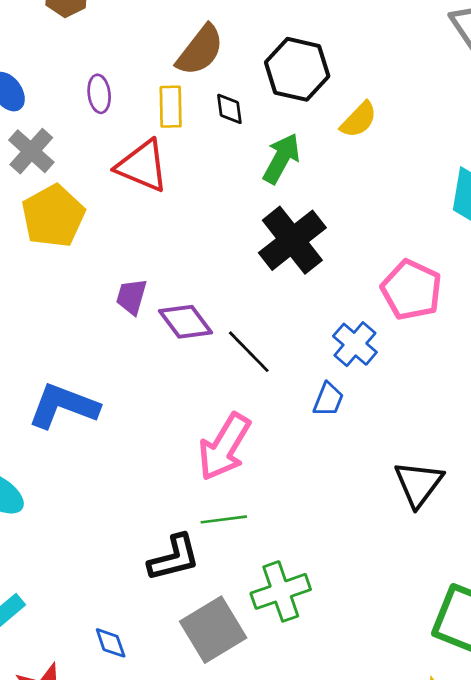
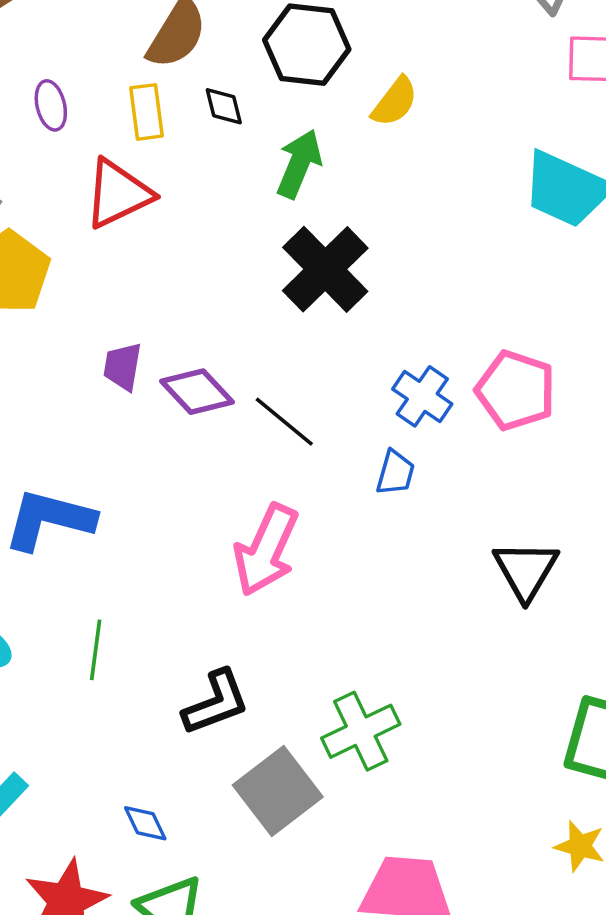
red triangle: (142, 166) -> (118, 194), turned -42
pink pentagon: (412, 290) -> (516, 390), moved
green line: (224, 519) -> (96, 650), moved, turned -69

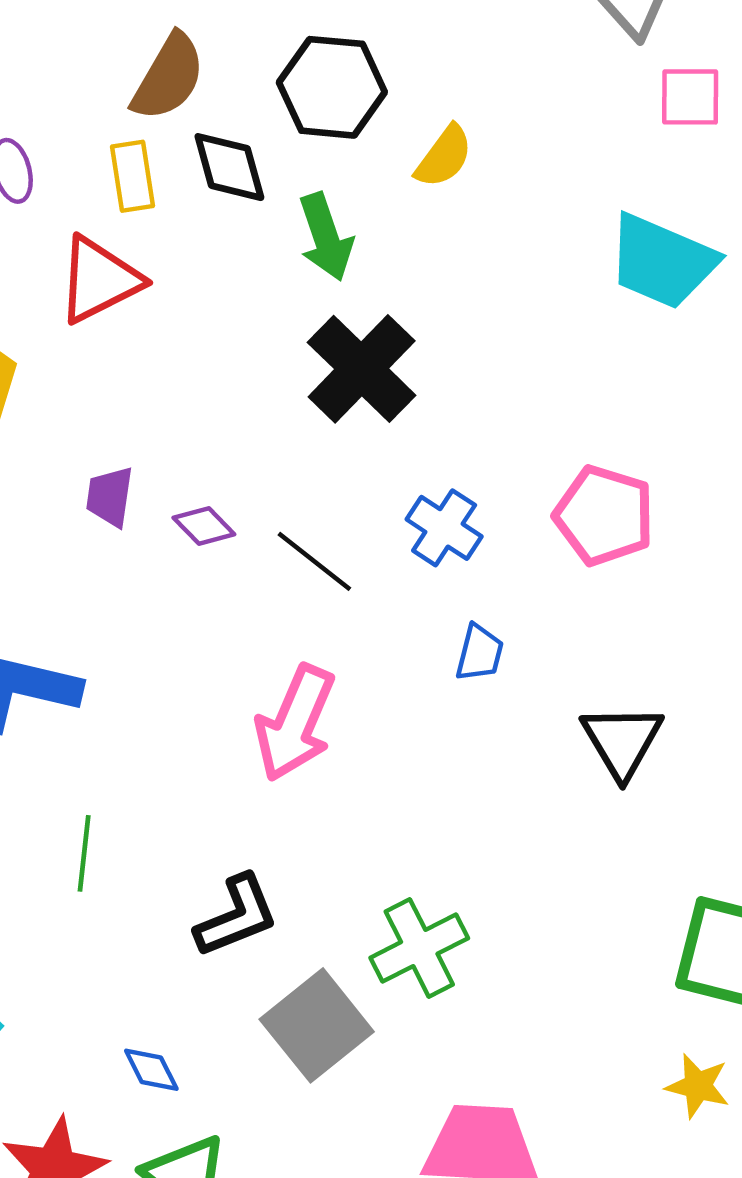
black diamond: (224, 106) -> (229, 167), size x1.5
green arrow: (299, 164) -> (326, 237), turned 140
purple diamond: (197, 392) -> (204, 526), size x0.7
blue cross: (422, 396) -> (444, 528), moved
blue trapezoid: (395, 473) -> (480, 653), moved

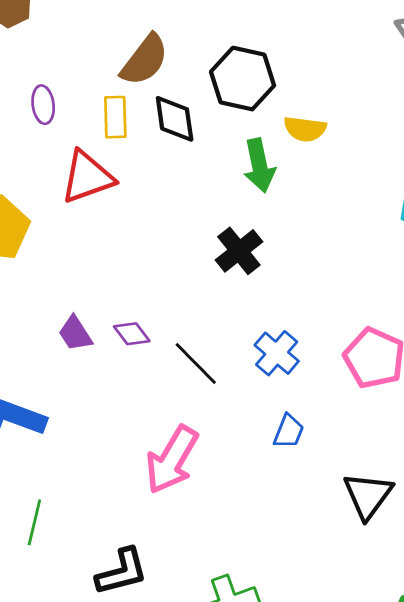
yellow semicircle: (444, 157) -> (305, 129), turned 54
green arrow: (326, 237) -> (259, 165), moved
black cross: (362, 369) -> (239, 251), size x0.7
purple trapezoid: (110, 497) -> (75, 334), moved, turned -48

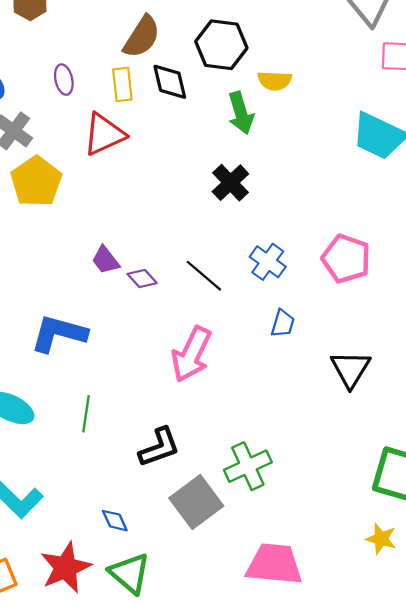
purple diamond: (132, 334) -> (142, 279), moved

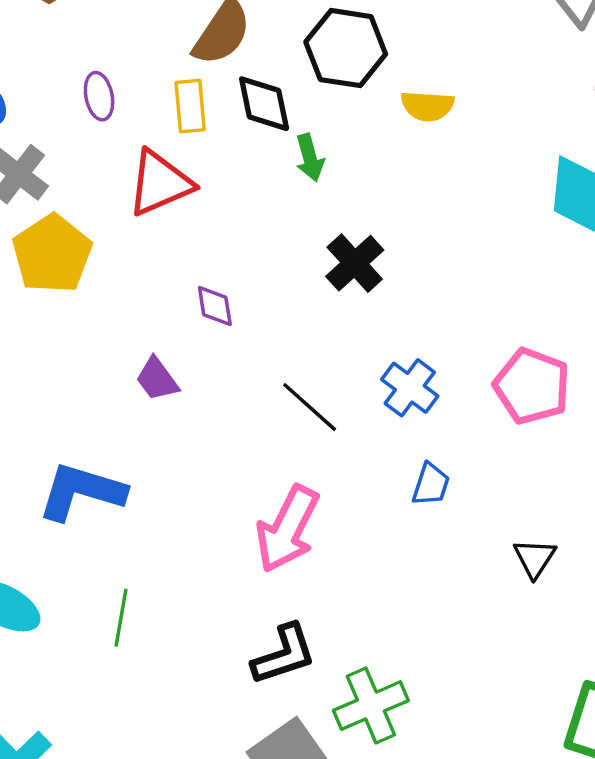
green arrow: (241, 113) -> (310, 158), moved, size x0.7
purple diamond: (142, 279) -> (215, 306), moved, turned 32
black triangle: (351, 369) -> (535, 558), size x0.7
black L-shape: (159, 447) -> (284, 654), moved

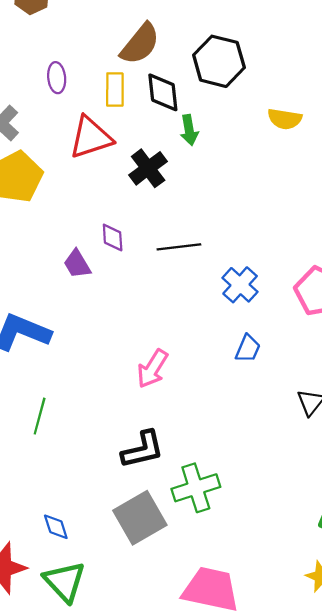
yellow semicircle: (427, 106) -> (285, 119), moved
black cross: (355, 263) -> (148, 168), moved
purple diamond: (215, 306) -> (113, 237), moved
black line: (310, 407) -> (179, 247), moved, turned -54
pink arrow: (287, 529) -> (152, 369), size x0.7

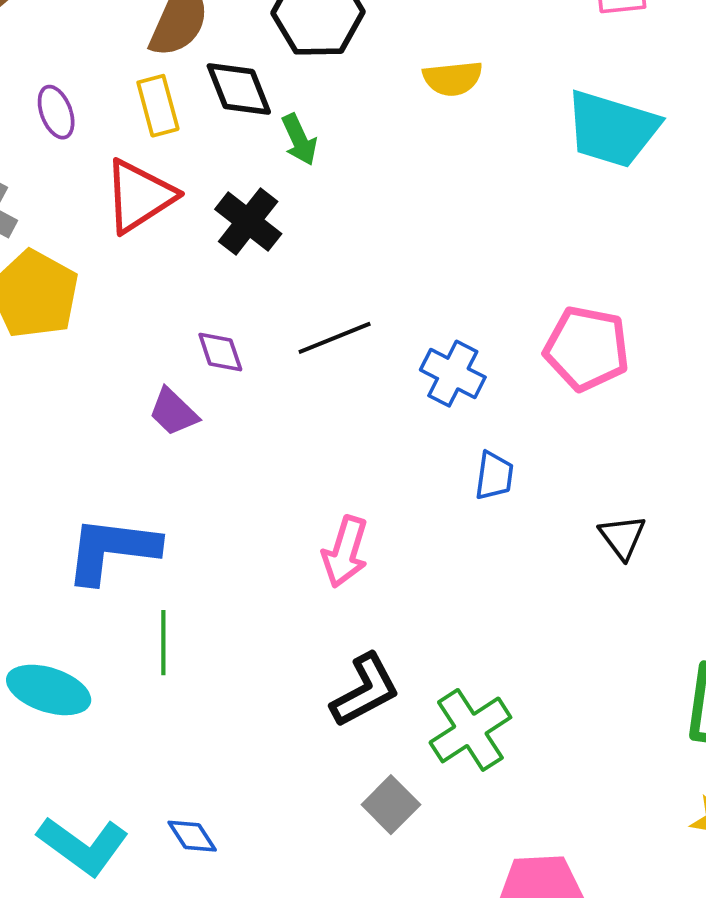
green line: (40, 416) -> (163, 643), moved
gray square: (140, 518) -> (391, 805), size x0.6
blue diamond: (56, 527) -> (192, 836), moved

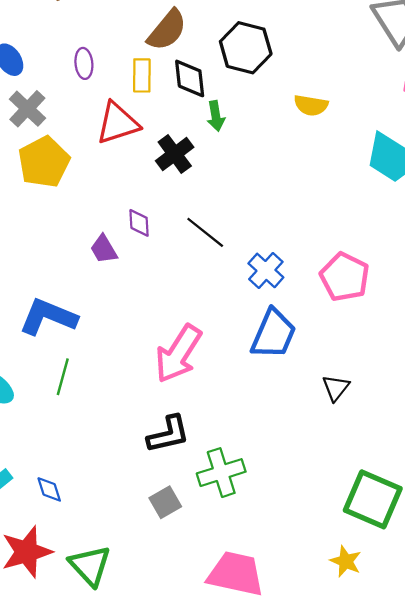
black line: (335, 338) -> (205, 232), turned 45
blue trapezoid: (494, 476) -> (273, 334), size x1.8
pink arrow: (345, 552) -> (178, 354), size x1.5

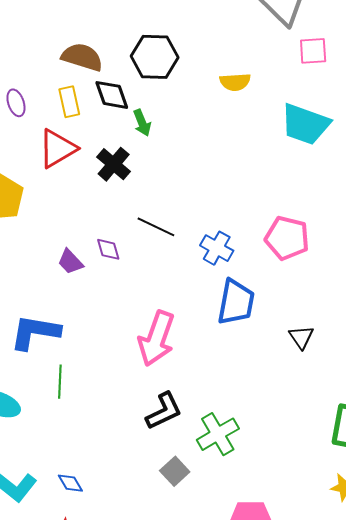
brown semicircle: (167, 30) -> (82, 57), turned -99
yellow semicircle: (311, 105) -> (235, 82), moved
purple diamond: (139, 223) -> (108, 249), moved

